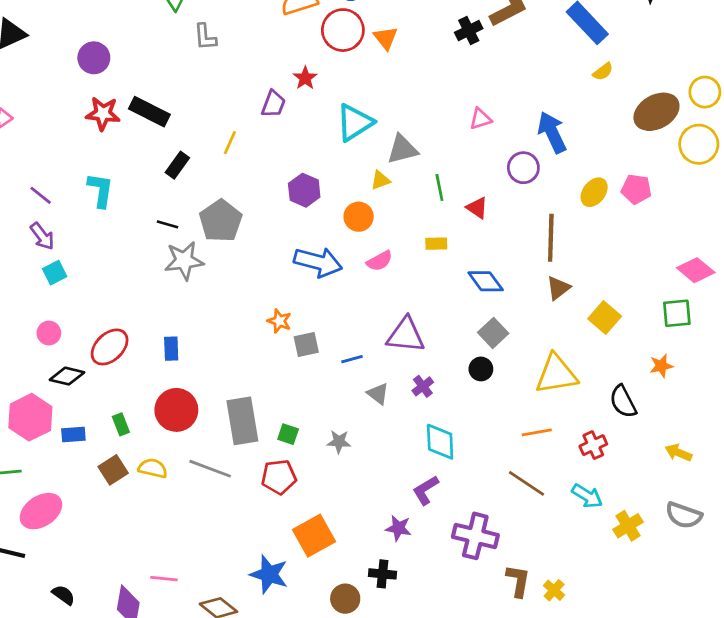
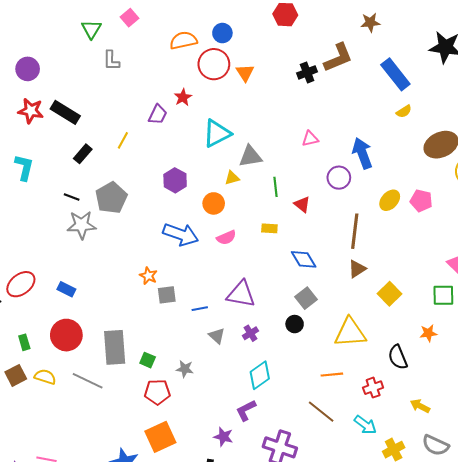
blue rectangle: (171, 349) -> (66, 289), turned -66
cyan diamond: (440, 442) -> (260, 375), turned 52
yellow arrow: (678, 453) -> (420, 406), moved
red pentagon: (279, 477) -> (157, 392), moved

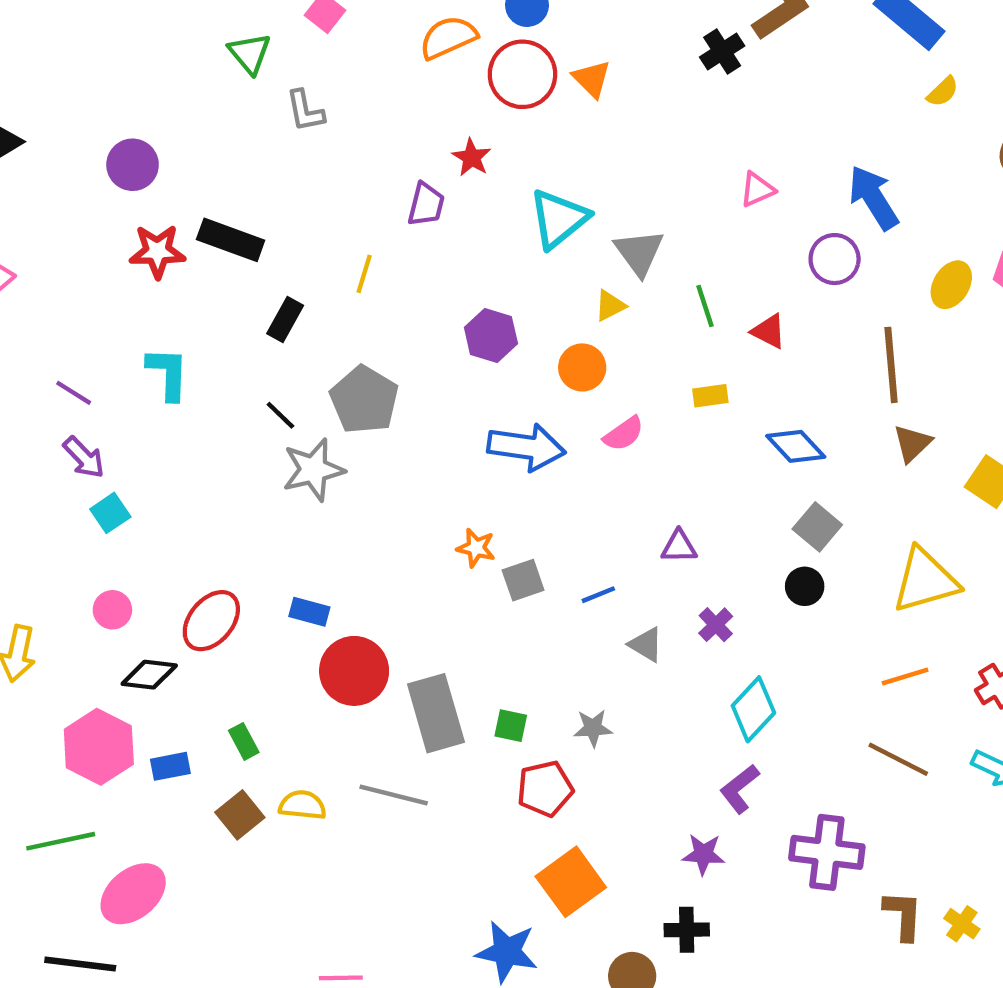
gray triangle: (250, 156) -> (639, 252), turned -45
black line: (72, 197) -> (280, 415), turned 35
purple triangle: (241, 294) -> (679, 547), size x0.6
red circle: (66, 335) -> (354, 671), moved

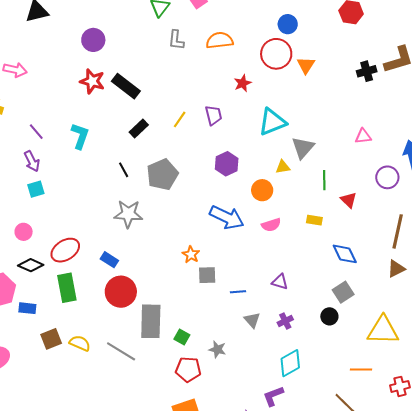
orange semicircle: (448, 37) -> (220, 40), moved
purple trapezoid: (426, 204) -> (214, 115), moved, turned -45
gray star: (313, 470) -> (128, 214), moved
green rectangle: (244, 741) -> (67, 288), moved, size x1.8

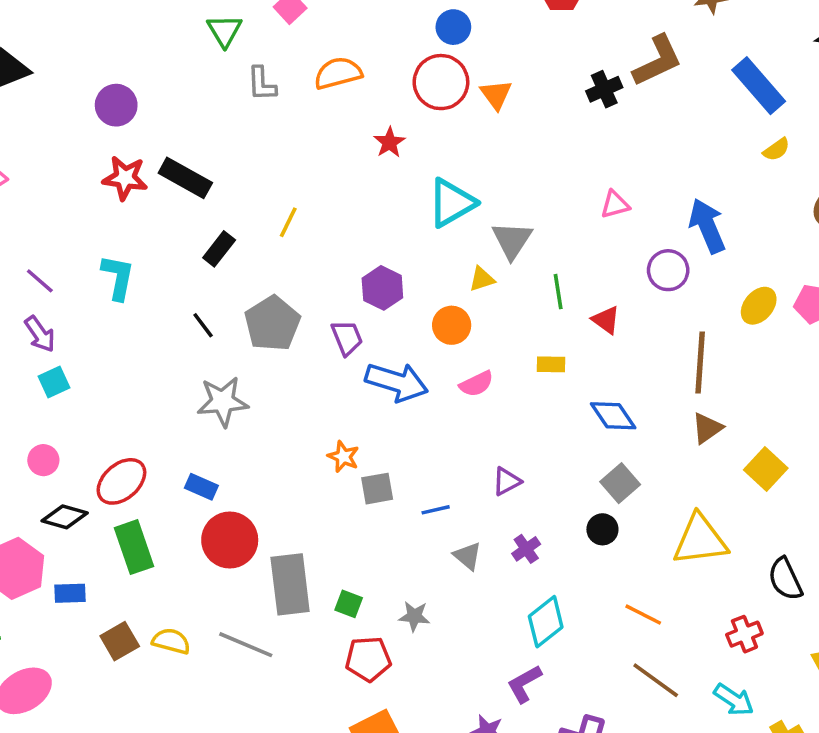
purple trapezoid: (214, 115) -> (347, 338), moved
purple triangle: (280, 282) -> (507, 481), turned -36
orange line: (361, 370) -> (643, 615), moved, turned 35

